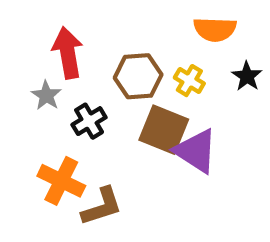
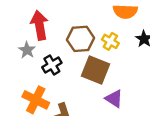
purple triangle: (196, 151) -> (114, 99), moved, size x0.7

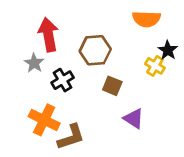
yellow cross: (110, 41) -> (155, 66), moved
brown square: (95, 70) -> (112, 86), size x0.6

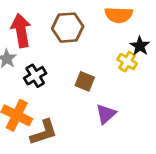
brown hexagon: (95, 50) -> (68, 28), moved
purple triangle: (134, 118) -> (106, 114), turned 45

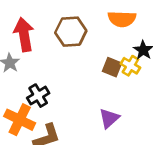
black cross: (35, 76) -> (38, 96), moved
brown square: (85, 81) -> (112, 67), moved

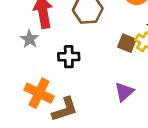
black cross: (38, 96) -> (69, 57), moved, turned 30

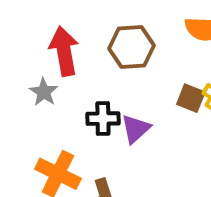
purple triangle: (124, 92) -> (136, 129), moved

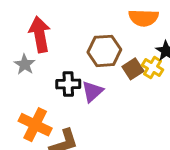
brown hexagon: (132, 47) -> (104, 51), moved
brown square: (191, 98) -> (133, 69), turned 35

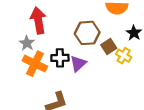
yellow cross: (153, 67) -> (124, 56), moved
orange cross: (35, 125) -> (35, 64), moved

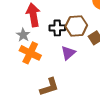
black cross: (60, 58) -> (57, 28), moved

